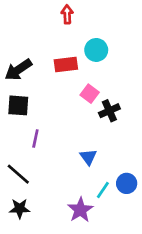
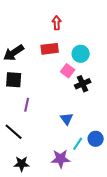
red arrow: (67, 14) -> (57, 23), moved
cyan circle: (96, 50) -> (81, 54), moved
black star: (20, 209) -> (22, 164), moved
purple star: (80, 210) -> (61, 159), turned 30

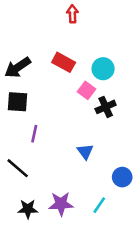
red arrow: (57, 23) -> (72, 14), moved
red rectangle: (50, 49) -> (64, 62), turned 36
cyan line: (78, 144) -> (99, 205), moved
purple star: (61, 159) -> (61, 204), moved

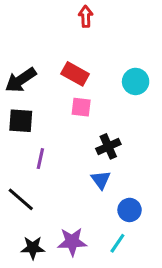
cyan circle: (103, 69) -> (136, 81), moved
pink square: (86, 90) -> (81, 107), moved, turned -30
black cross: (106, 107) -> (108, 146), moved
blue circle: (122, 177) -> (130, 210), moved

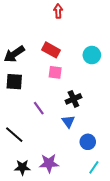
purple line: (40, 159) -> (39, 108), moved, turned -48
cyan line: (117, 243) -> (94, 167), moved

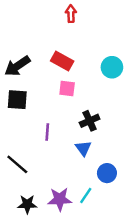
purple line: (39, 108) -> (47, 132), turned 40
cyan line: (94, 167) -> (86, 195), moved

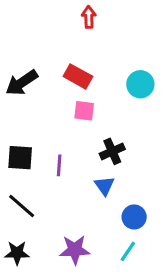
black square: (17, 100) -> (20, 158), moved
cyan line: (86, 195) -> (128, 251), moved
black star: (27, 204) -> (17, 253), moved

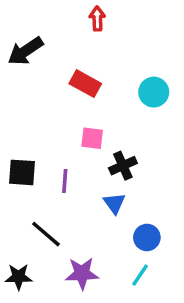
black arrow: (22, 83) -> (25, 51), moved
pink square: (84, 111) -> (92, 138), moved
black line: (22, 206) -> (46, 234), moved

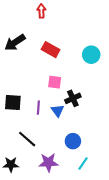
red arrow: (97, 19) -> (41, 11), moved
black arrow: (25, 51) -> (15, 42), moved
blue triangle: (114, 203) -> (58, 111), moved
blue circle: (147, 237) -> (73, 141), moved

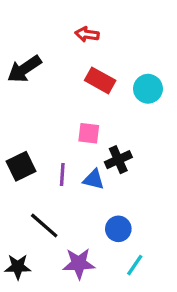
red arrow: (41, 11) -> (87, 34), moved, turned -80
red rectangle: (51, 50) -> (100, 80), moved
black square: (13, 102) -> (21, 166), turned -30
blue triangle: (58, 111) -> (94, 179), turned -40

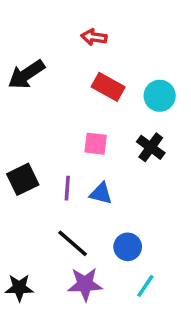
black cross: (118, 160) -> (151, 147), moved, turned -30
black line: (44, 226) -> (73, 243), moved

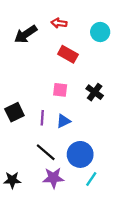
black arrow: (26, 74) -> (26, 34), moved
cyan circle: (160, 96) -> (100, 32), moved
blue triangle: (101, 194) -> (63, 121), turned -40
blue circle: (128, 247) -> (80, 154), size x1.5

